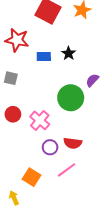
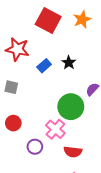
blue rectangle: (44, 56) -> (44, 66), turned -40
pink cross: (40, 120) -> (55, 129), moved
purple circle: (50, 147) -> (35, 147), moved

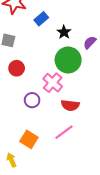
black star: (69, 63) -> (64, 32), moved
red circle: (13, 123) -> (17, 68), moved

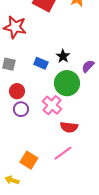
blue rectangle: (41, 19) -> (41, 63), moved, turned 64
purple circle: (32, 100) -> (21, 109), moved
yellow arrow: (11, 160) -> (12, 180), turned -48

